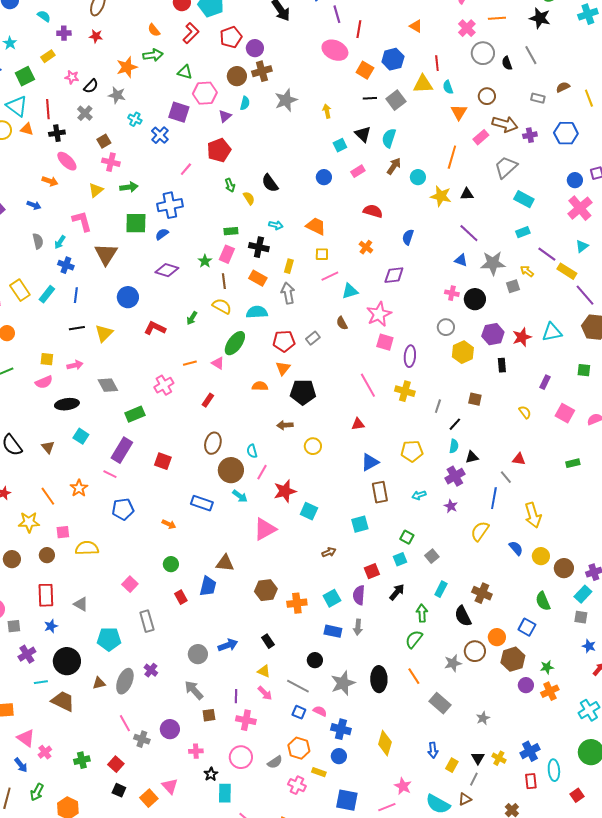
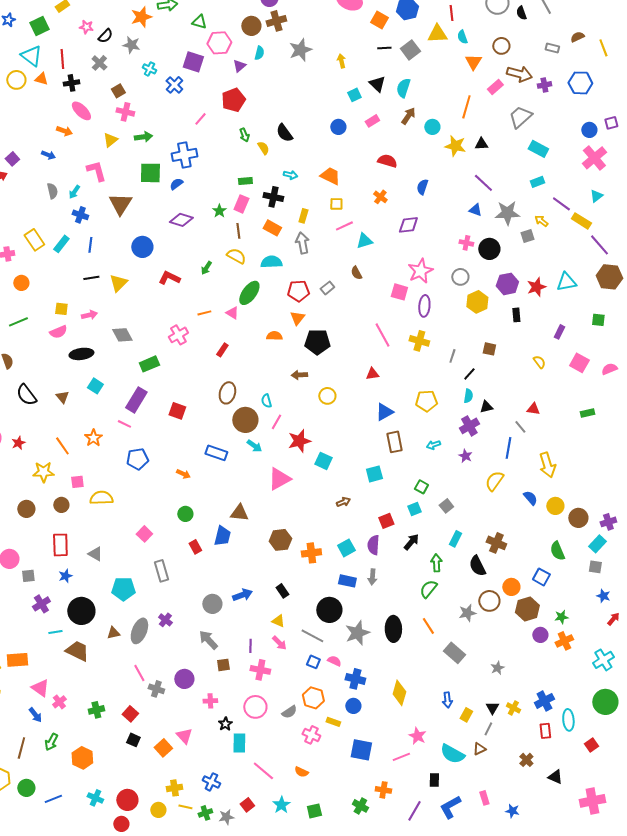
pink star: (379, 314) -> (420, 271), moved
black circle: (315, 660) -> (329, 610), size x1.6

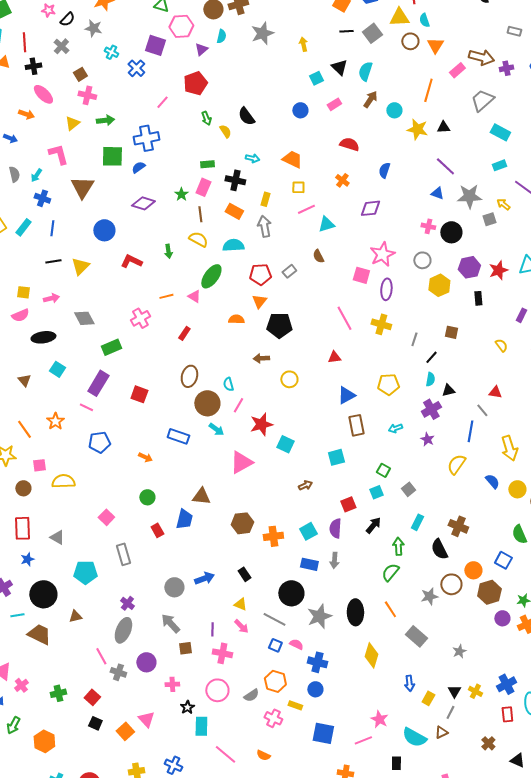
brown circle: (501, 46) -> (410, 41), moved
green arrow: (206, 268) -> (168, 251), turned -40
gray ellipse: (139, 631) -> (123, 630), moved
yellow diamond: (399, 693) -> (371, 655), moved

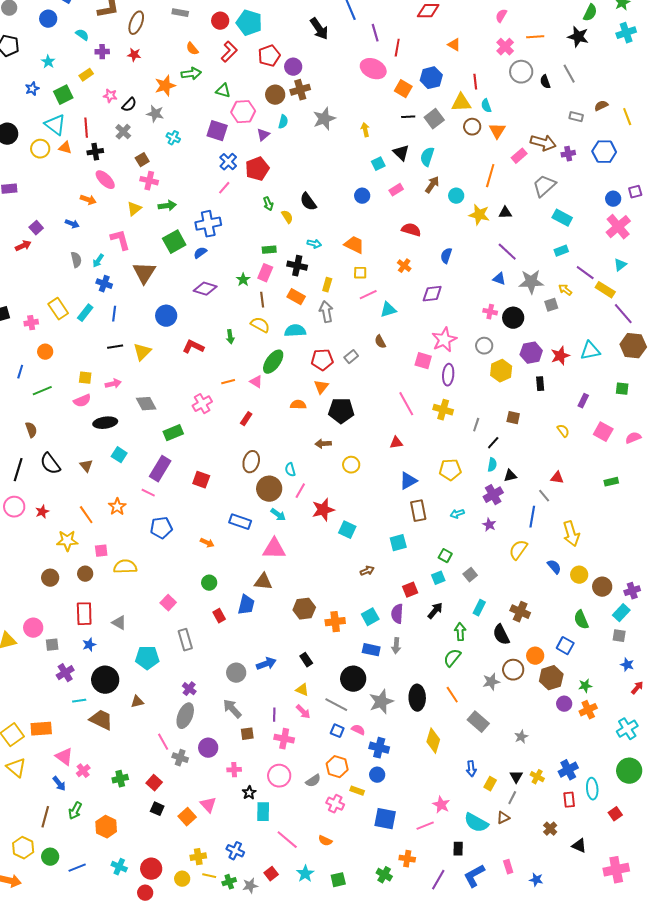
blue cross: (136, 68) -> (228, 162), moved
green square: (112, 156) -> (174, 242), turned -30
pink triangle: (241, 462) -> (274, 549), moved, turned 30

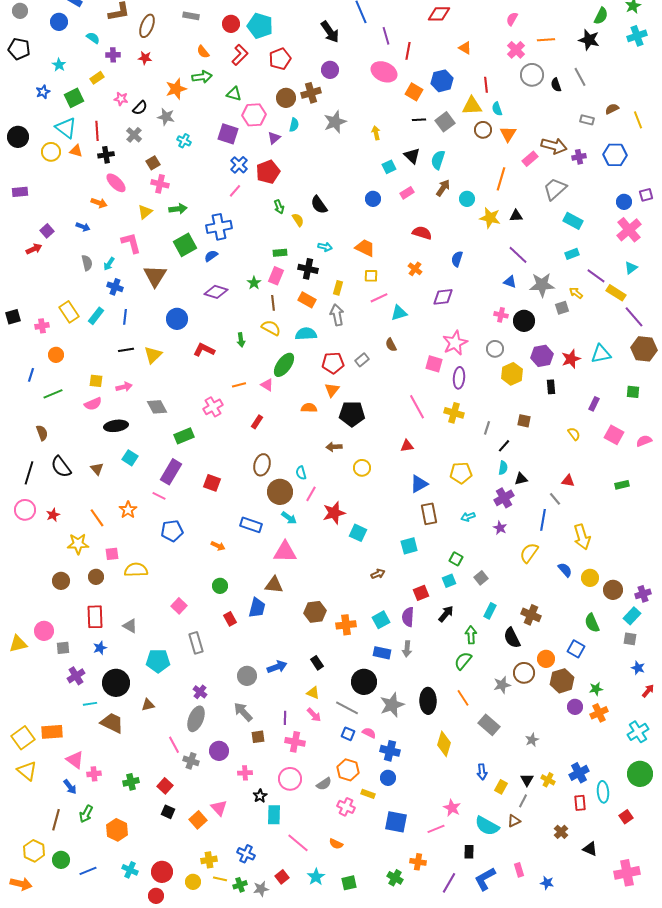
purple circle: (293, 67) -> (330, 70), moved
pink cross: (83, 771) -> (94, 774), turned 32

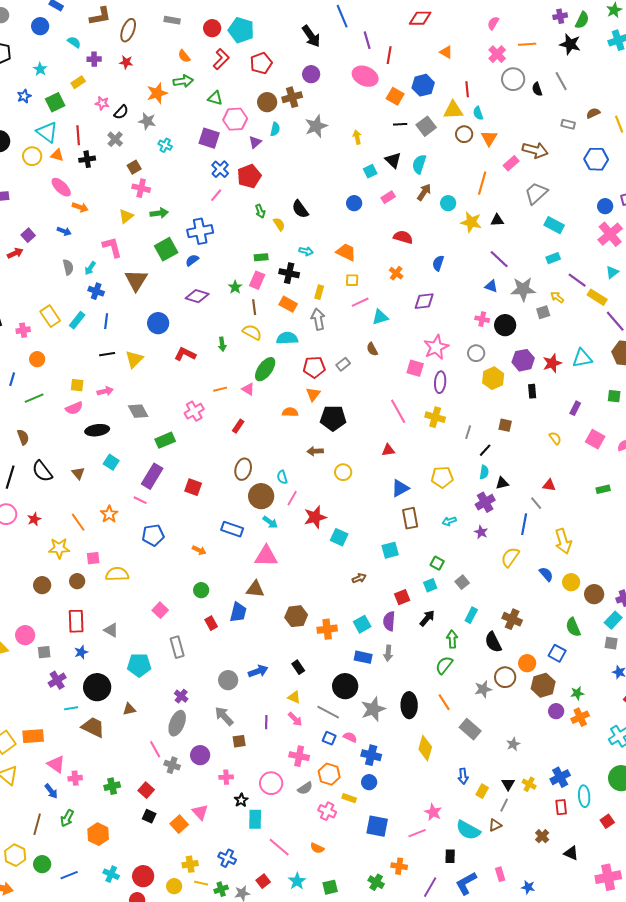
purple cross: (579, 157) -> (560, 16), moved
pink ellipse: (116, 183) -> (61, 187), moved
pink cross: (295, 742) -> (299, 756), moved

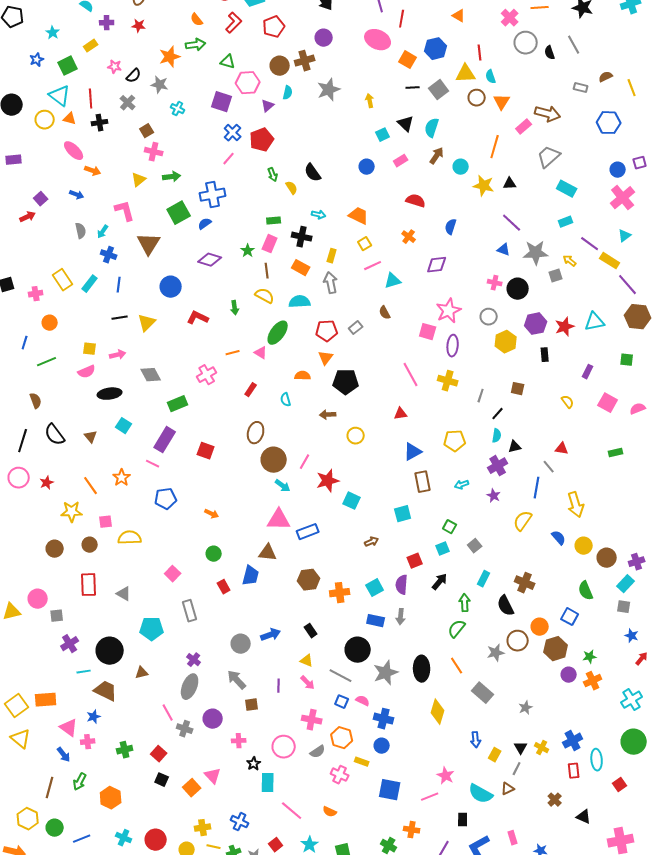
yellow square: (352, 280) -> (365, 244), turned -32
cyan semicircle: (282, 477) -> (286, 400), moved
blue rectangle: (232, 529) -> (308, 532), moved, turned -40
blue star: (81, 652) -> (94, 717), moved

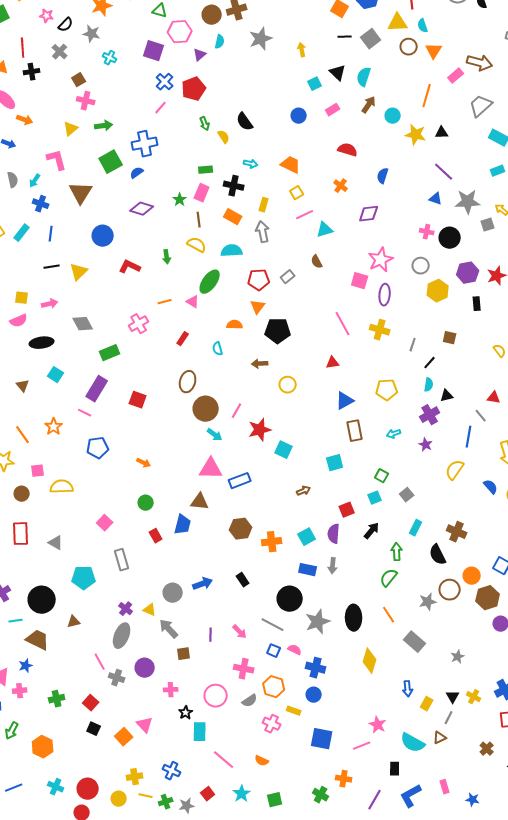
yellow triangle: (307, 661) -> (150, 610), moved

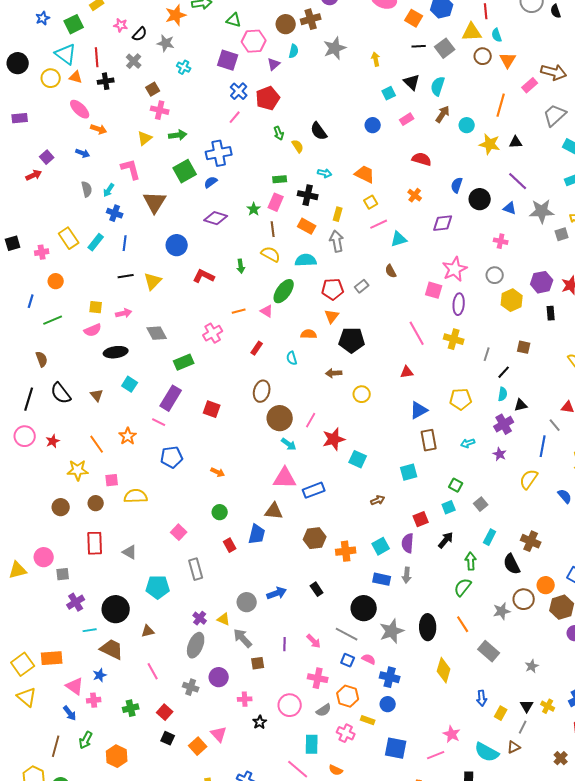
black circle: (450, 238) -> (480, 199), moved
pink line: (100, 662) -> (153, 671), moved
cyan rectangle: (200, 732) -> (312, 744), moved

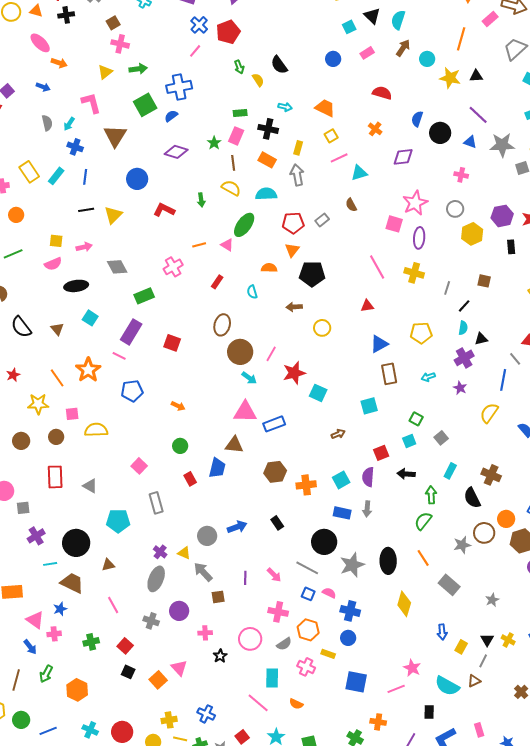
orange star: (128, 436) -> (88, 370), size x1.4
black arrow: (446, 540) -> (406, 474), turned -126

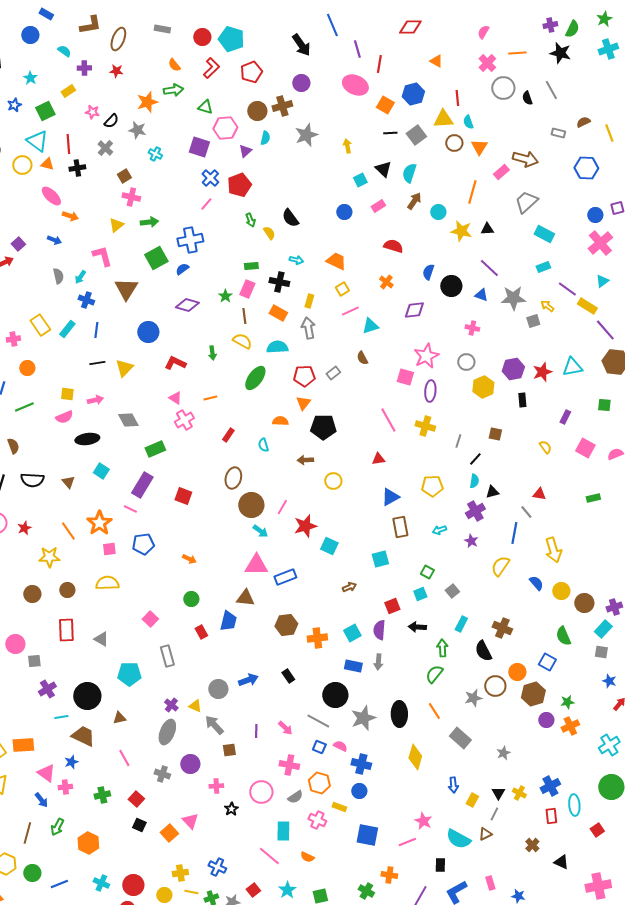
pink triangle: (227, 245) -> (175, 398), moved
black semicircle: (21, 327) -> (32, 480), turned -50
pink square: (72, 414) -> (109, 549), moved

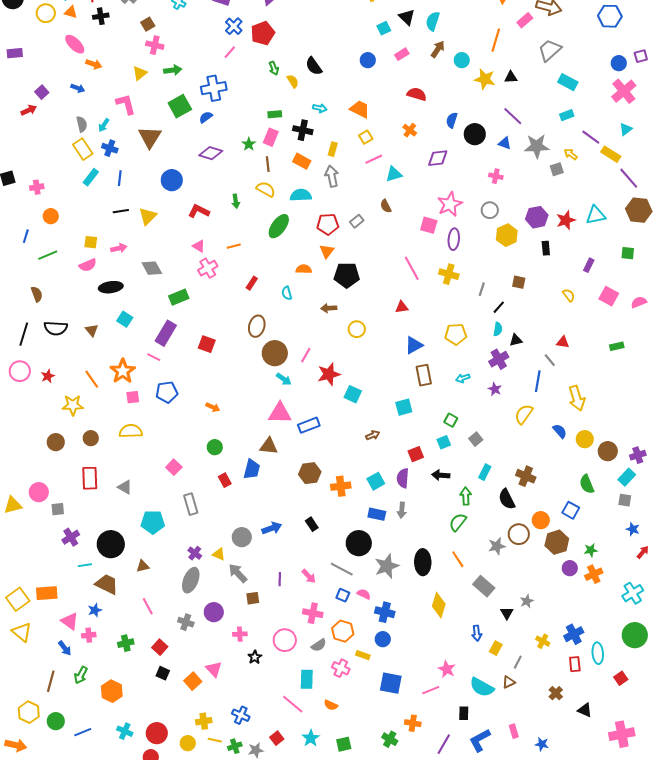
yellow rectangle: (40, 325) -> (83, 149), moved
black triangle: (498, 793) -> (507, 613), moved

